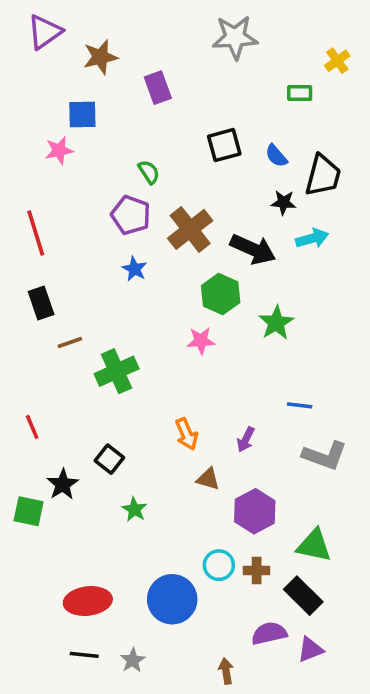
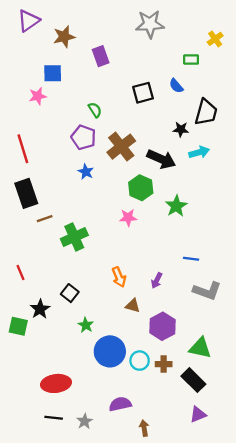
blue semicircle: (276, 156) -> (176, 86), moved
black rectangle: (41, 303) -> (26, 193), size x1.4
blue circle: (172, 599) -> (110, 351), moved
purple semicircle: (269, 633) -> (120, 404), moved

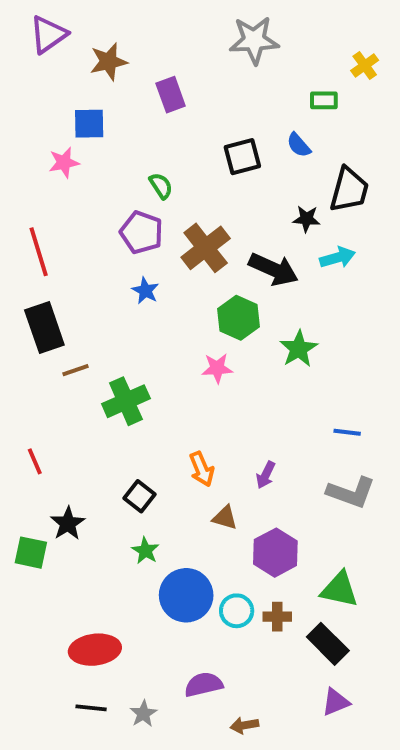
blue line: (191, 259) -> (347, 432), moved
black square: (70, 293) -> (140, 496), moved
brown arrow: (144, 428) -> (244, 725), turned -91

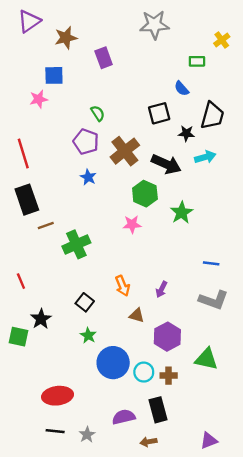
black square: (242, 157) -> (159, 113), moved
black rectangle: (328, 644) -> (158, 410), moved, turned 30
purple triangle: (336, 702) -> (209, 441), moved

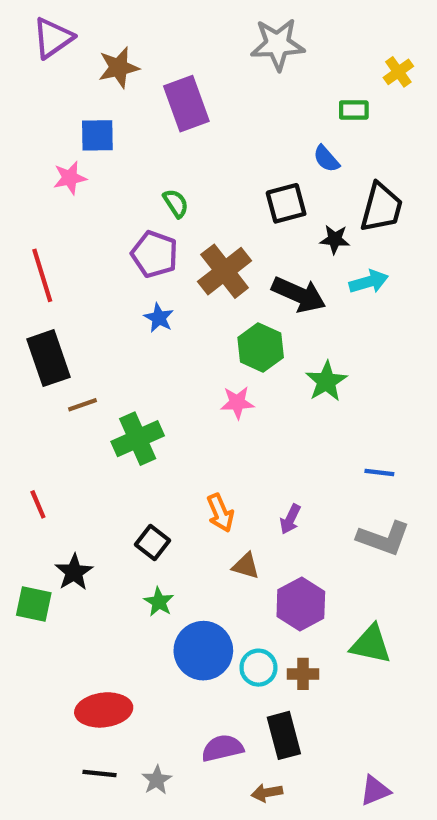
purple rectangle: (104, 58) -> (186, 104), size x1.4

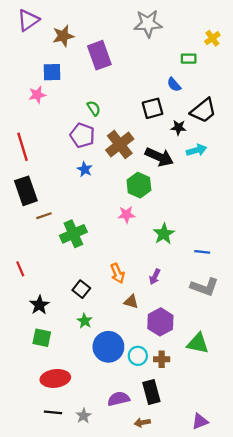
black trapezoid: (381, 208) -> (203, 111), turned 36
green star: (326, 381) -> (164, 234), moved
green square: (34, 604) -> (42, 338), moved

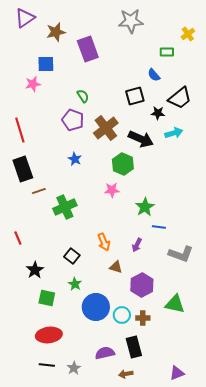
blue star: (85, 169) -> (75, 159), moved
blue line: (202, 252) -> (159, 227), moved
green square: (42, 338) -> (47, 298), moved

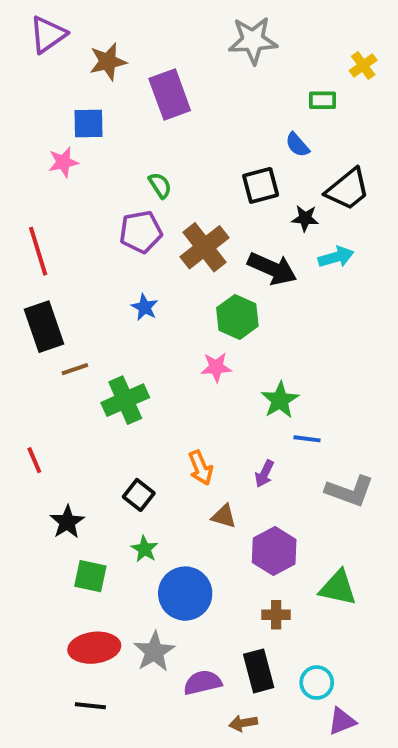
purple pentagon: (73, 120) -> (141, 232), turned -30
cyan circle: (122, 315) -> (317, 683), moved
gray star: (74, 368) -> (154, 652), moved, size x1.5

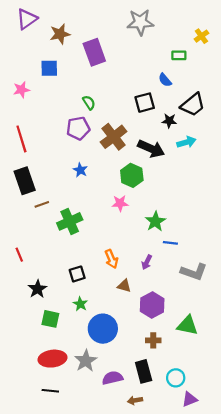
pink star: (63, 162) -> (21, 90), moved
black square: (139, 495) -> (77, 274), turned 35

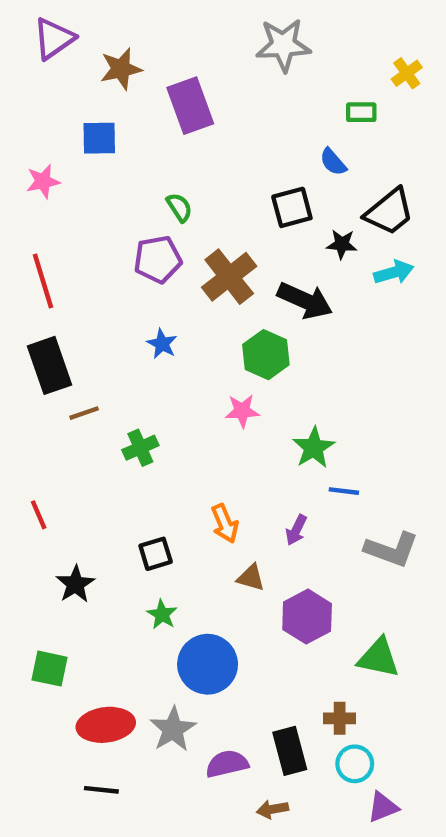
cyan arrow: (186, 142) -> (394, 272), moved
green cross: (70, 221) -> (140, 448), size x0.7
green square: (50, 319) -> (49, 669), moved
brown cross: (153, 340) -> (340, 718), moved

